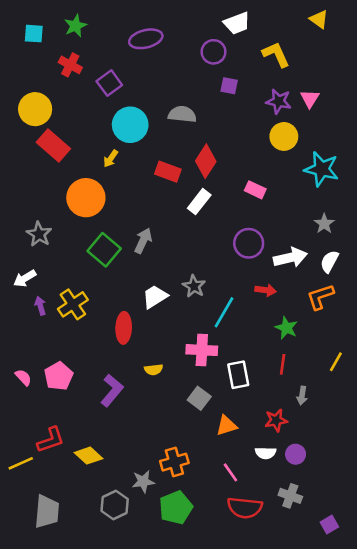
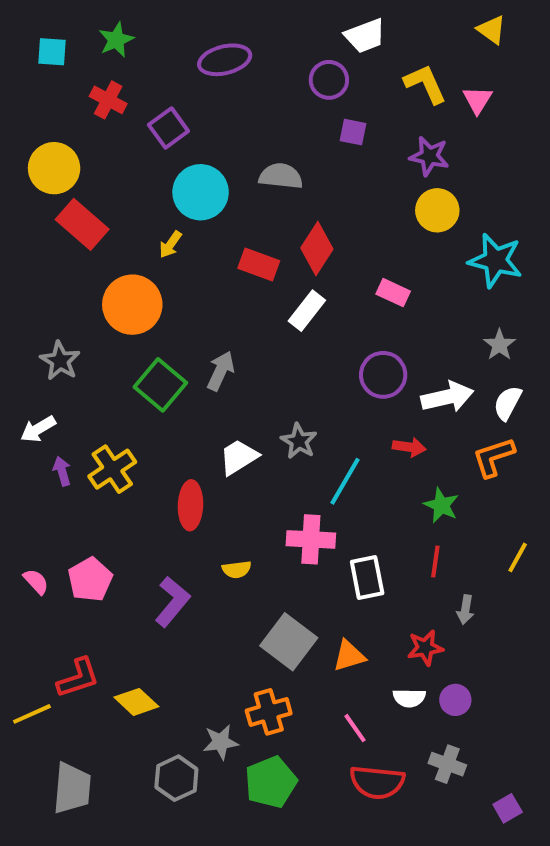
pink triangle: (310, 99) -> (477, 100), moved
gray square: (199, 398) -> (289, 642), moved, size x1.5

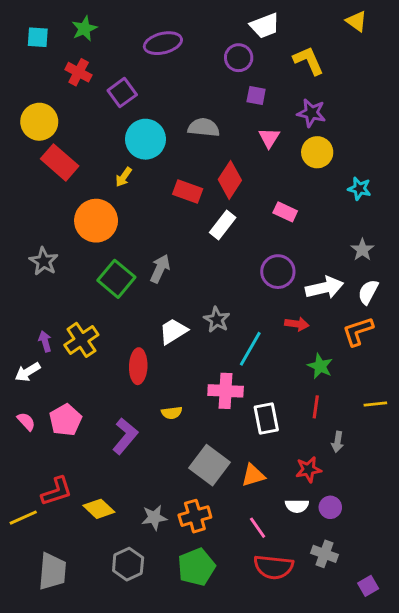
pink triangle: (477, 100) -> (269, 138), moved
cyan star: (495, 260) -> (359, 189), size x0.6
white arrow: (38, 429) -> (28, 372), moved
yellow line: (518, 557) -> (375, 404), turned 55
gray star: (221, 742) -> (154, 518), moved

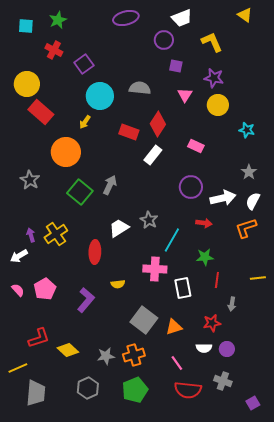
purple ellipse: (163, 43) -> (126, 18), moved
green star: (320, 366) -> (205, 257), moved, turned -30
yellow line: (23, 518) -> (18, 368), moved

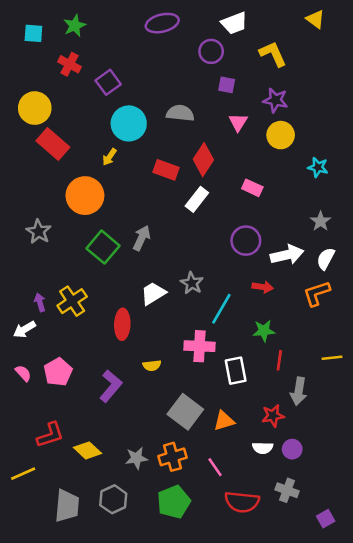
gray arrow: (232, 304) -> (299, 391), size x1.5
pink line: (177, 363) -> (215, 467), moved
gray trapezoid: (36, 393) -> (67, 506), moved

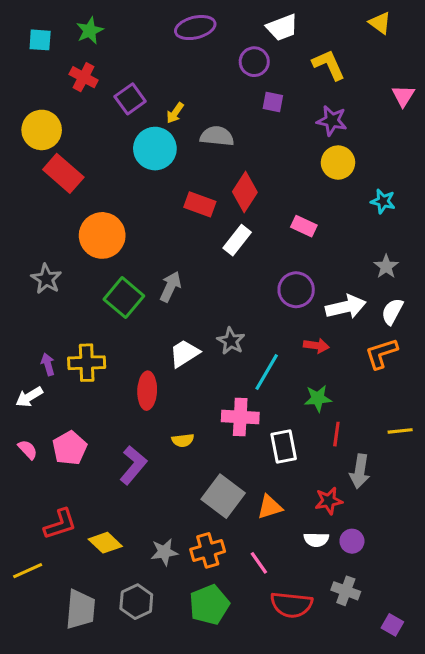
pink triangle: (238, 122) -> (403, 96), moved
yellow arrow: (109, 157) -> (175, 113), moved
yellow cross: (72, 301) -> (87, 363), turned 32
purple square: (326, 519) -> (392, 625), turned -30

